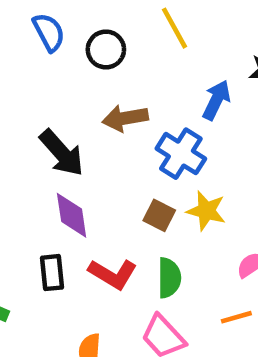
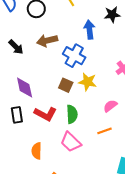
blue arrow: (216, 100) -> (89, 30), turned -30
black arrow: (62, 153) -> (16, 47), moved, size x0.7

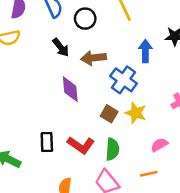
black arrow: (16, 47) -> (61, 47), moved
purple diamond: (25, 87) -> (70, 89), moved

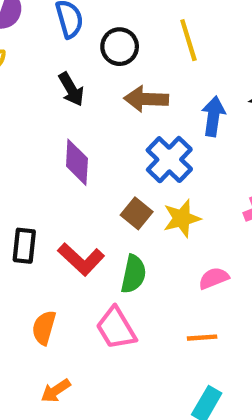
brown arrow: (93, 58) -> (146, 99), moved
yellow star: (136, 113) -> (182, 218), turned 30
orange line: (149, 174) -> (202, 338), moved

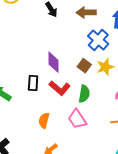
purple diamond: (77, 162) -> (53, 62), moved

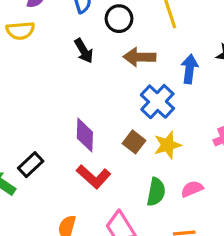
black rectangle: (33, 83) -> (31, 165), moved, turned 42
green semicircle: (84, 94) -> (156, 192), moved

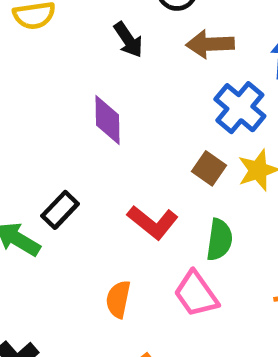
purple diamond: (85, 135) -> (107, 120), moved
green semicircle: (156, 192) -> (219, 240), moved

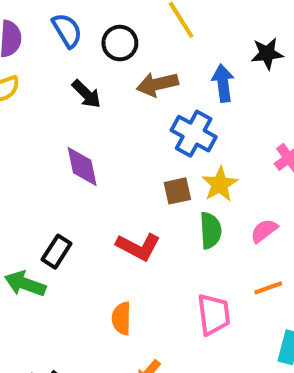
brown square: (209, 168) -> (177, 191), turned -36
green semicircle: (219, 240) -> (211, 230), moved
pink trapezoid: (196, 294) -> (214, 314), moved, turned -141

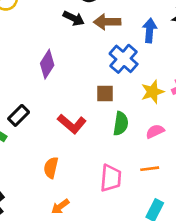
black arrow: (86, 94) -> (74, 18), moved, turned -30
purple diamond: (82, 166) -> (47, 64), turned 32
yellow star: (220, 184) -> (153, 92), moved

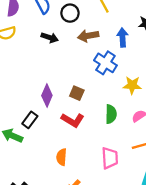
black arrow: (74, 18) -> (50, 38), moved
purple diamond: (47, 64) -> (47, 96), moved
yellow star: (153, 92) -> (132, 85), turned 30
brown square: (105, 93) -> (77, 93), moved, turned 32

